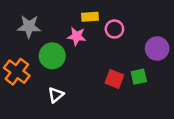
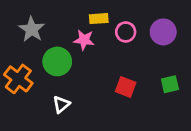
gray star: (29, 27) -> (32, 29), turned 30
purple circle: (157, 49) -> (163, 32), moved
green square: (139, 77) -> (170, 84), moved

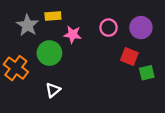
yellow rectangle: (99, 19) -> (53, 16), moved
red square: (126, 87) -> (129, 56), moved

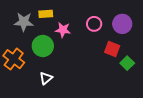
gray star: (27, 25) -> (24, 22), turned -30
green square: (147, 73) -> (127, 63), turned -32

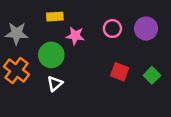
gray star: (24, 22) -> (17, 33), moved
red square: (112, 49) -> (120, 72), moved
white triangle: (46, 78) -> (55, 84), moved

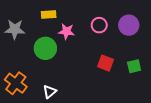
orange cross: (17, 70) -> (16, 83), moved
green square: (152, 75) -> (134, 66), turned 32
white triangle: (55, 84) -> (50, 92), moved

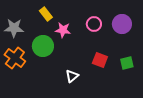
yellow rectangle: (49, 15) -> (46, 14), turned 56
orange cross: (16, 83) -> (15, 58), moved
white triangle: (50, 92) -> (72, 76), moved

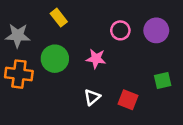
pink star: (63, 30) -> (96, 59), moved
orange cross: (15, 58) -> (19, 74), turned -30
red square: (100, 60) -> (128, 100), moved

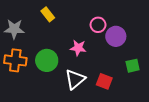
purple circle: (156, 30) -> (116, 36), moved
green circle: (55, 59) -> (47, 60), moved
white triangle: (92, 97) -> (75, 79), size x1.5

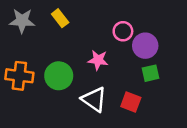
gray star: (14, 29) -> (22, 21), moved
green square: (133, 66) -> (150, 73), moved
white triangle: (75, 79) -> (94, 99), turned -45

